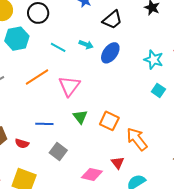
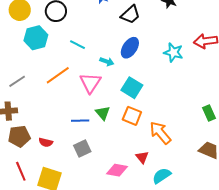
cyan arrow: (86, 45) -> (107, 61), moved
cyan square: (158, 90) -> (132, 88), moved, size x1.5
blue line: (44, 124) -> (80, 121), moved
gray square: (58, 151) -> (82, 149), turned 30

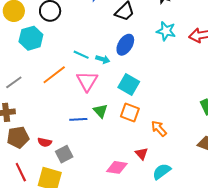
cyan line: (78, 45) -> (81, 55), moved
cyan star: (173, 52) -> (166, 31), moved
orange arrow: (160, 133) -> (159, 128), size x0.7
gray square: (82, 149) -> (64, 154), moved

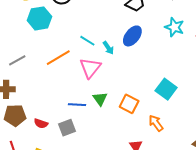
cyan arrow: (103, 59) -> (108, 48), turned 32
cyan square: (129, 85) -> (166, 89), moved
gray square: (64, 154) -> (67, 128), moved

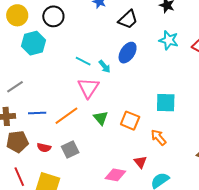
orange line: (58, 58) -> (66, 116), moved
cyan square: (166, 89) -> (166, 103), turned -30
blue line: (77, 105) -> (37, 113), moved

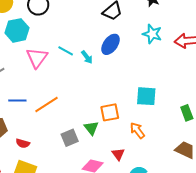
pink triangle: (88, 88) -> (37, 58), moved
green triangle: (101, 118) -> (91, 128), moved
orange square: (130, 121) -> (110, 112), turned -36
red semicircle: (44, 148) -> (23, 143), moved
gray square: (70, 149) -> (70, 138), moved

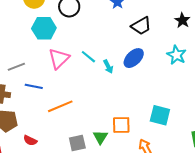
blue line: (17, 100) -> (34, 86), moved

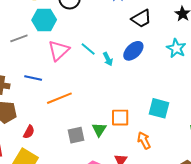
gray line: (16, 67) -> (19, 38), moved
red semicircle: (30, 140) -> (29, 132), turned -88

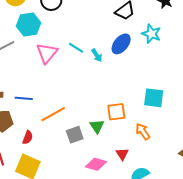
cyan star: (176, 48) -> (151, 34), moved
blue line: (33, 78) -> (24, 98), moved
orange line: (59, 98) -> (53, 114), moved

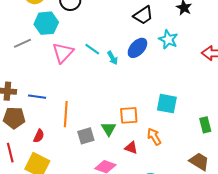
orange line: (53, 114) -> (66, 114), turned -60
red triangle: (122, 154) -> (131, 148), moved, turned -40

